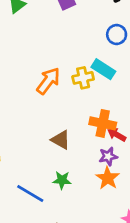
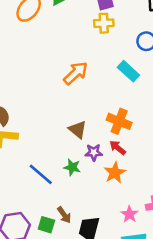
yellow cross: (83, 78) -> (104, 23), moved
red arrow: (117, 135) -> (118, 148), moved
purple star: (108, 156) -> (94, 152), moved

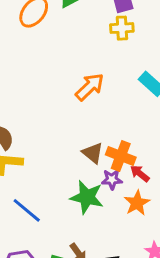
orange cross: (119, 121) -> (121, 156), moved
green star: (72, 167) -> (87, 197), size x1.6
blue line: (41, 174) -> (27, 210), moved

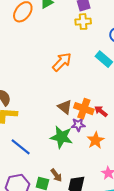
red arrow: (140, 174) -> (101, 111), moved

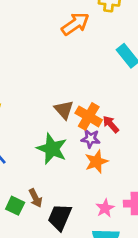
orange arrow: (62, 62) -> (75, 24), moved
purple star: (78, 125) -> (91, 139), moved

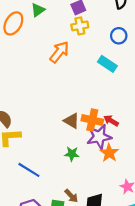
purple star: (91, 139) -> (99, 137), size x1.6
green star: (52, 149) -> (72, 154), size x0.6

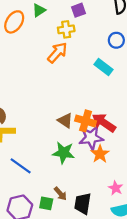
yellow cross: (80, 26) -> (66, 29), moved
red arrow: (111, 121) -> (104, 123), size x1.6
green star: (72, 154) -> (63, 153), size x1.5

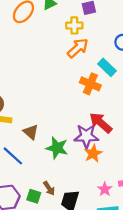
orange arrow: (57, 53) -> (78, 48), moved
brown triangle: (65, 120) -> (31, 132), moved
orange cross: (85, 121) -> (90, 84), moved

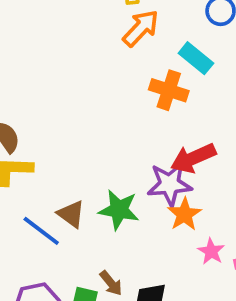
red arrow: (101, 123) -> (193, 158), turned -60
brown triangle: (31, 132) -> (71, 214), moved
pink star: (105, 189) -> (211, 251), moved

